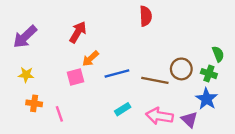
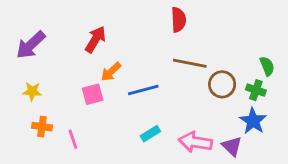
brown line: (155, 80) -> (190, 63), moved

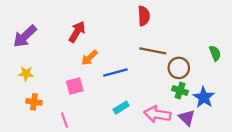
green cross: (256, 90) -> (180, 91), moved
pink square: (93, 94) -> (75, 86), moved
pink line: (73, 139) -> (65, 120), moved

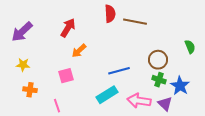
red semicircle: (144, 16) -> (110, 14), moved
brown line: (153, 51) -> (135, 22), moved
blue line: (115, 72) -> (119, 71), moved
cyan rectangle: (121, 108) -> (107, 95), size x1.5

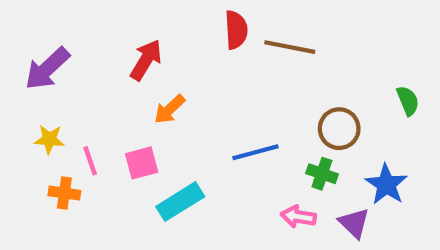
green cross: (159, 80) -> (322, 174), moved
cyan rectangle: (107, 95) -> (180, 202), moved
pink arrow: (139, 101) -> (298, 217), size x0.7
pink line: (57, 106) -> (90, 161), moved

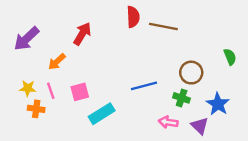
orange arrow: (170, 109) -> (57, 62), moved
yellow star: (49, 139) -> (28, 88), moved

